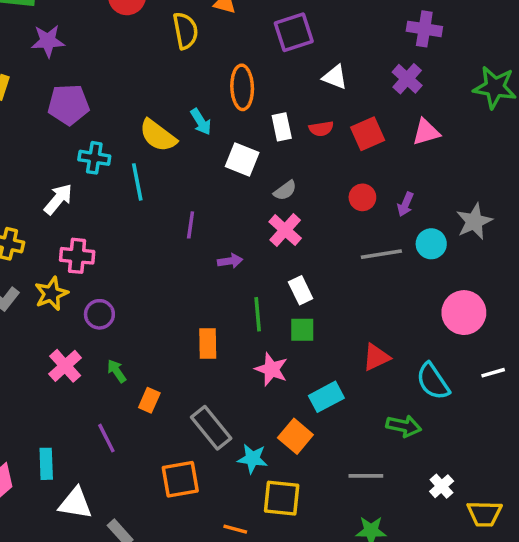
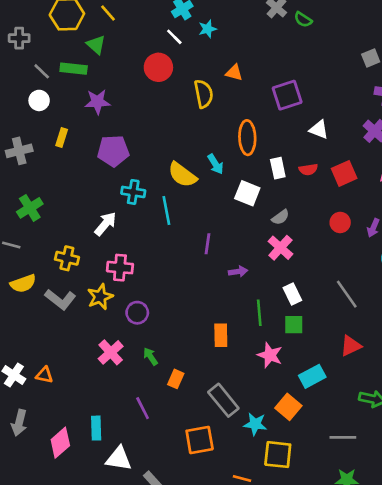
gray line: (381, 254) -> (347, 294), moved, turned 64

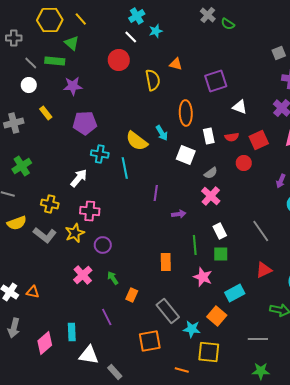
yellow rectangle: (62, 138) -> (46, 113), turned -56
red circle: (340, 222) -> (244, 163), moved

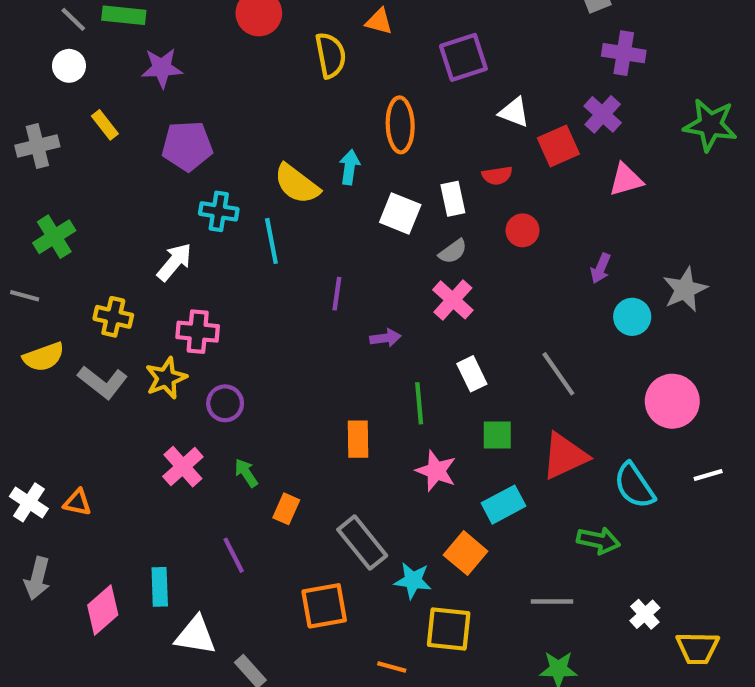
cyan arrow: (162, 133) -> (350, 167), turned -140
white rectangle: (209, 136) -> (453, 199), moved
red square: (259, 140) -> (558, 146), moved
green square: (221, 254) -> (497, 435), moved
red triangle: (264, 270) -> (565, 456), size x1.4

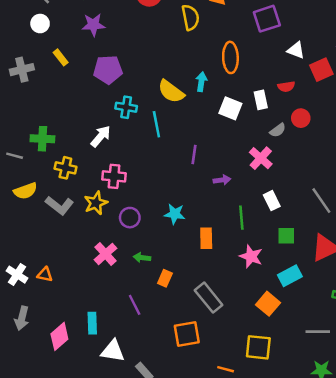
green cross: (54, 237) -> (42, 139), moved, turned 35
gray semicircle: (453, 251) -> (278, 130), moved
green arrow: (246, 473) -> (142, 258), turned -49
cyan star: (413, 581) -> (175, 214), moved

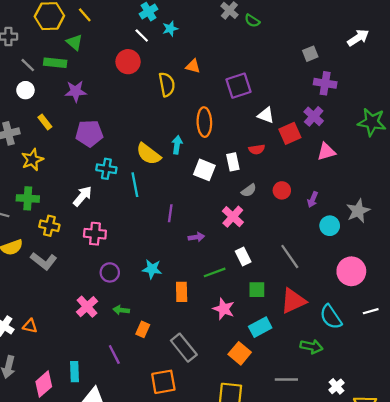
red circle: (301, 118) -> (282, 190), moved
yellow star: (96, 203) -> (32, 160), moved
green line: (241, 218) -> (215, 272), turned 75

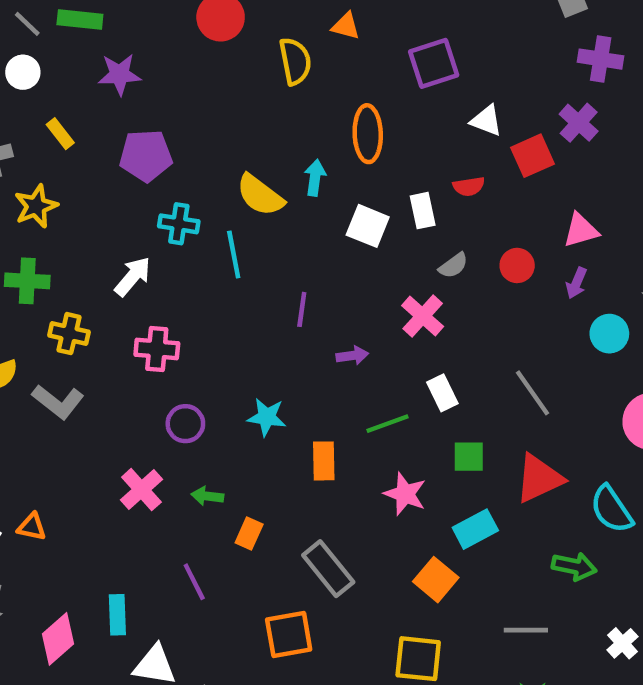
pink triangle: (326, 152) -> (581, 230), moved

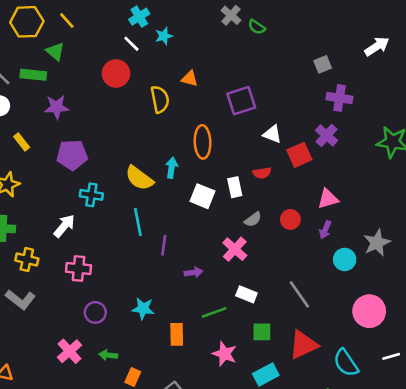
cyan line: (234, 255) -> (138, 222), moved
white rectangle: (442, 393) -> (246, 294), turned -42

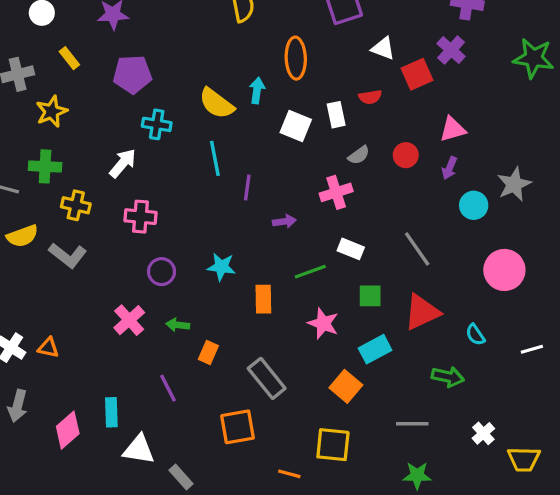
pink cross: (235, 249) -> (336, 192), turned 30
white line: (391, 356) -> (532, 349), moved
cyan semicircle: (346, 363) -> (475, 335), size x0.6

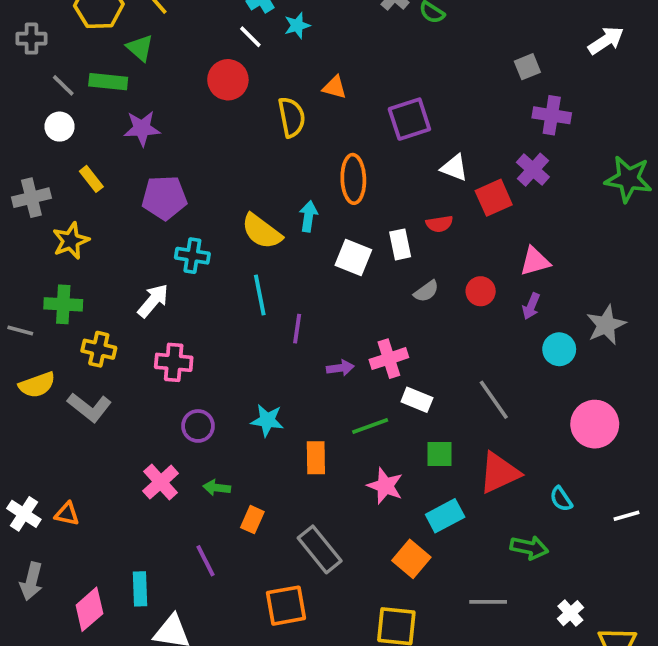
pink cross: (336, 192) -> (389, 359), moved

